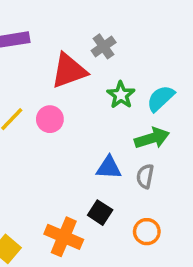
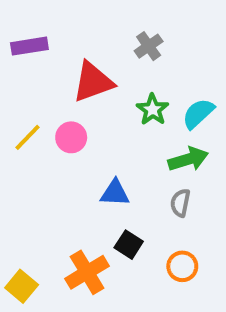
gray cross: (104, 46) -> (149, 46), moved
blue triangle: (109, 168) -> (115, 193), moved
orange cross: (64, 237) -> (87, 272), turned 36

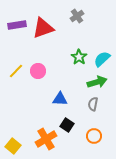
gray cross: (149, 46) -> (77, 16), moved
red triangle: (93, 82) -> (43, 28), moved

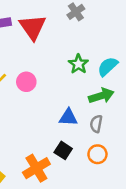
red triangle: (43, 28) -> (33, 27), turned -45
blue triangle: (60, 99) -> (68, 117), moved
orange circle: (94, 136) -> (97, 154), moved

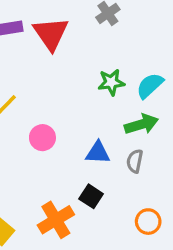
green star: (78, 64) -> (111, 82), turned 30
pink circle: (26, 82) -> (42, 138), moved
orange circle: (97, 154) -> (148, 222), moved

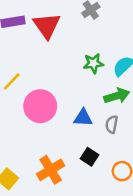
pink circle: (42, 138) -> (40, 106), size x1.6
black square: (91, 196) -> (90, 157), moved

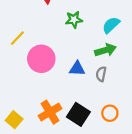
green star: (93, 63) -> (74, 20), moved
black square: (90, 157) -> (78, 114), moved, size x1.5

